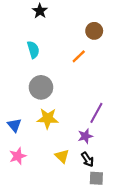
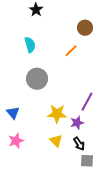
yellow star: (48, 118) -> (57, 114), moved

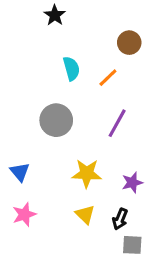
cyan semicircle: (30, 45) -> (71, 68), moved
purple line: (87, 102) -> (117, 123), moved
purple star: (77, 123) -> (132, 183), moved
black arrow: (79, 144) -> (120, 219), turned 56

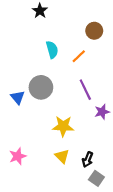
purple line: (117, 123) -> (85, 90), turned -55
blue triangle: (20, 172) -> (18, 97), moved
purple star: (132, 183) -> (102, 112), moved
gray square: (132, 245) -> (96, 178), turned 32

